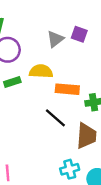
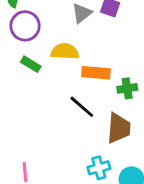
green rectangle: (12, 82) -> (31, 64), turned 49

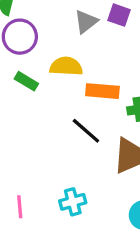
cyan cross: (99, 168) -> (73, 202), moved

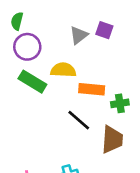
green rectangle: (26, 81) -> (32, 82), size x1.5

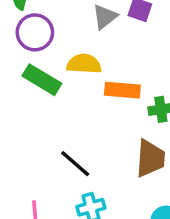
black line: (79, 120) -> (75, 164), moved

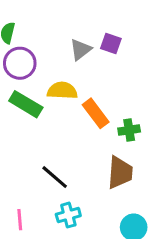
orange rectangle: (122, 90) -> (96, 113), turned 48

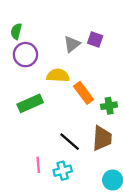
green rectangle: (26, 104) -> (30, 103), moved, turned -55
black line: (55, 177) -> (70, 142), moved
pink line: (20, 220) -> (38, 165), moved

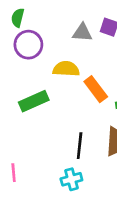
gray triangle: (72, 44) -> (82, 33), turned 42
black line: (70, 142) -> (80, 146), turned 55
pink line: (38, 165) -> (14, 173), moved

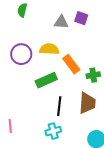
green semicircle: (18, 18) -> (22, 10), moved
purple circle: (28, 45) -> (21, 54), moved
green rectangle: (34, 101) -> (46, 80), moved

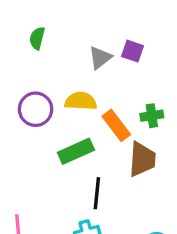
gray triangle: (61, 22) -> (100, 58), turned -42
green cross: (93, 75) -> (152, 116), moved
brown trapezoid: (87, 103) -> (142, 159), moved

